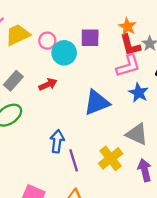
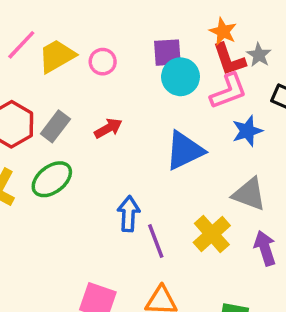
cyan circle: (64, 53) -> (180, 77), moved
blue star: (139, 93) -> (247, 131), turned 30

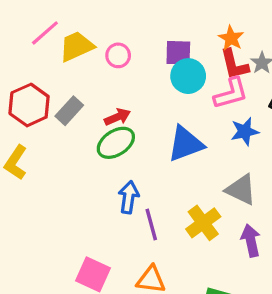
green ellipse: (52, 179) -> (116, 143), moved

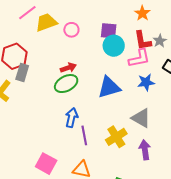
orange star: (231, 38) -> (142, 13), moved
gray rectangle: (69, 111) -> (22, 72), moved, turned -30

